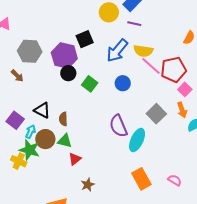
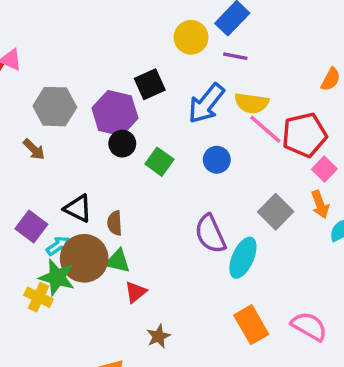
cyan arrow: (30, 132) -> (58, 246), turned 32
brown circle: (45, 139) -> (84, 258), size x1.4
pink semicircle: (175, 180) -> (309, 326), size x1.5

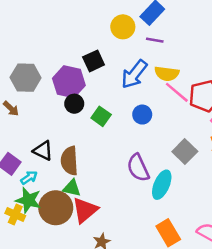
brown semicircle: (115, 223) -> (69, 161), size x1.6
brown circle: (84, 258) -> (56, 208), moved
red triangle: (136, 292) -> (85, 210), size x1.6

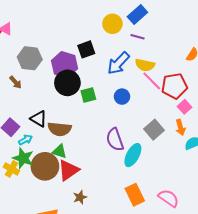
black circle: (74, 104) -> (67, 83), size x1.6
green square: (101, 116) -> (88, 95), turned 35
brown semicircle: (69, 161) -> (59, 129), turned -85

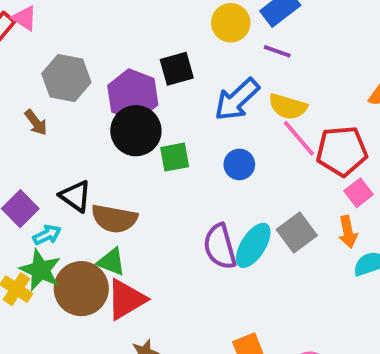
cyan ellipse: (133, 155) -> (253, 245), moved

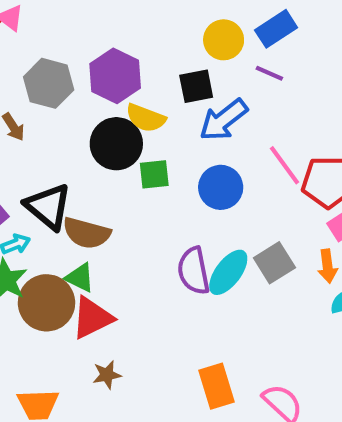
black square: (177, 69) -> (196, 86), moved
purple hexagon: (133, 95) -> (115, 76), moved
yellow semicircle: (288, 107) -> (146, 118), moved
blue circle: (239, 164) -> (221, 187), size x1.4
black triangle: (75, 196) -> (48, 207), size x1.4

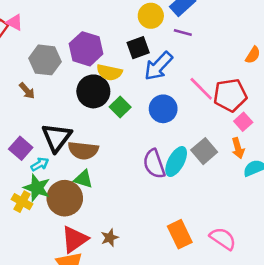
green square: (154, 174) -> (120, 107), turned -30
black triangle: (48, 207) -> (57, 137), turned 36
red triangle: (92, 318) -> (75, 239), moved

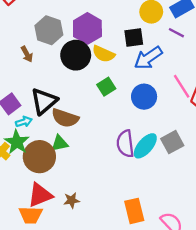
black circle: (93, 91) -> (76, 55), moved
green triangle: (83, 179) -> (60, 143), turned -42

